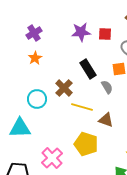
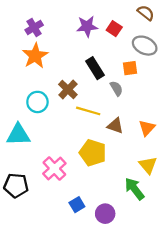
red square: (105, 34) -> (114, 29), turned 32
orange star: (35, 58) -> (35, 56), size x1.6

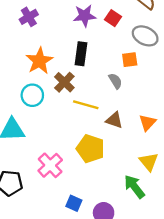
orange star: (35, 56) -> (39, 61), moved
black rectangle: (95, 68) -> (81, 54), moved, turned 40
blue square: (77, 205) -> (74, 203), turned -35

